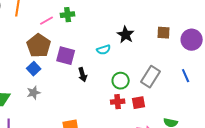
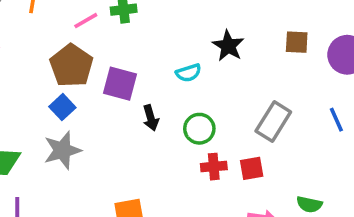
green circle: (121, 81) -> (199, 129), moved
gray star: (34, 93) -> (62, 150), size x1.5

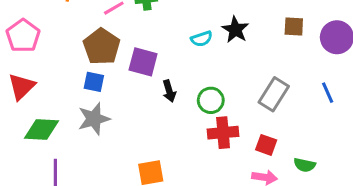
cyan semicircle: (189, 73) -> (202, 39), moved
blue square: (62, 107) -> (94, 82), turned -35
red cross: (214, 167) -> (223, 133), size x1.4
red square: (252, 168) -> (266, 145), moved, turned 30

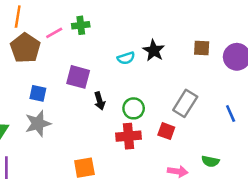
brown pentagon: (102, 46) -> (25, 48), moved
blue line: (328, 93) -> (231, 113), moved
red cross: (223, 133) -> (129, 136), moved
red square: (266, 145) -> (166, 131), moved

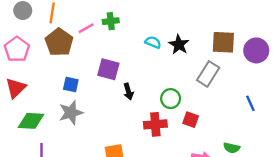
brown square: (202, 48) -> (223, 42), size x1.5
cyan semicircle: (126, 58) -> (153, 42), moved, turned -140
gray rectangle: (185, 103) -> (208, 74), moved
green circle: (134, 108) -> (171, 99), moved

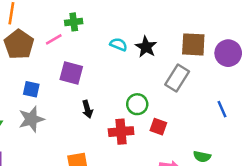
pink line: (86, 28) -> (54, 39), moved
black arrow: (128, 92) -> (87, 109), moved

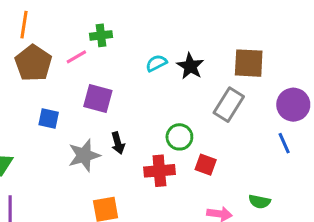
cyan semicircle: (119, 44) -> (156, 63), turned -49
purple circle: (228, 53) -> (293, 105), moved
gray star: (31, 119) -> (84, 155), moved

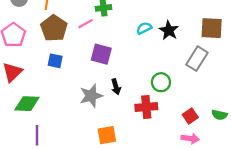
blue square: (49, 118) -> (55, 61), moved
red square: (206, 165) -> (190, 116), moved, turned 35
green semicircle: (259, 202) -> (219, 115), moved

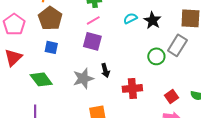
pink line: (85, 24) -> (93, 20), moved
green circle: (161, 82) -> (156, 56), moved
green diamond: (27, 104) -> (41, 79), moved, turned 50

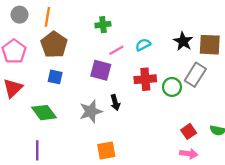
pink line: (93, 20) -> (116, 50), moved
black star: (152, 20) -> (183, 41), moved
red cross: (132, 88) -> (145, 79), moved

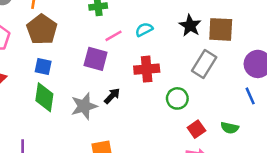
green circle: (172, 87) -> (177, 98), moved
black arrow: (115, 103) -> (112, 96), turned -120
green diamond: (44, 113) -> (44, 97), moved, turned 45

